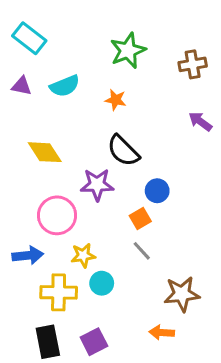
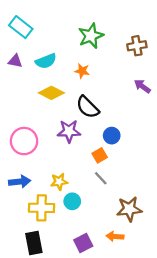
yellow diamond: (45, 152) -> (51, 93), moved, turned -30
pink circle: (57, 215) -> (24, 141), moved
purple square: (94, 342) -> (83, 243), moved

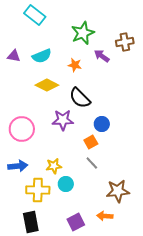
cyan rectangle: (21, 27) -> (35, 15), moved
purple arrow: (142, 86) -> (102, 56), moved

